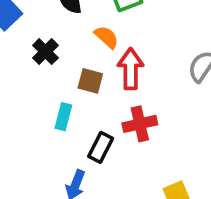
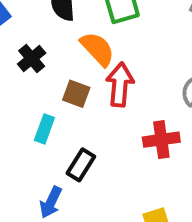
orange semicircle: (106, 37) -> (97, 49), size x1.4
red cross: (140, 124) -> (161, 140), moved

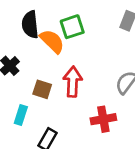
orange semicircle: (97, 49) -> (52, 41), moved

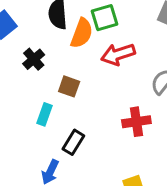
orange semicircle: (52, 41) -> (82, 33), turned 64
red arrow: (73, 82) -> (118, 54), moved, turned -112

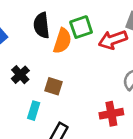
red arrow: (118, 54) -> (113, 40), moved
black cross: (34, 59) -> (20, 75), moved

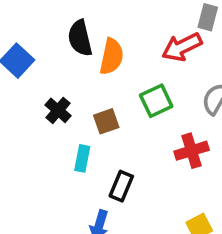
green square: (81, 27) -> (156, 101), moved
brown square: (53, 86) -> (106, 121), turned -30

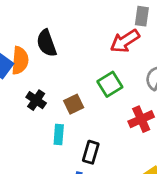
orange semicircle: (112, 56) -> (20, 61), moved

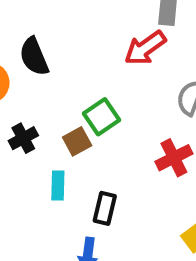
green square: (110, 84) -> (102, 117), moved
black cross: (36, 100) -> (23, 138), turned 30

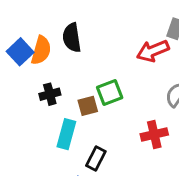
cyan rectangle: (58, 185) -> (66, 134), size x1.4

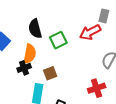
orange semicircle: (41, 50) -> (30, 54), moved
green square: (110, 93) -> (58, 40), moved

